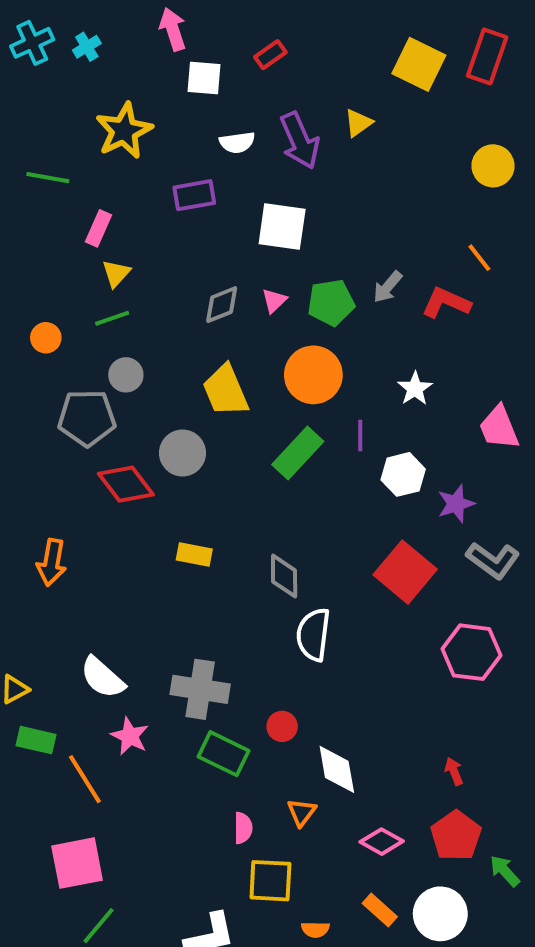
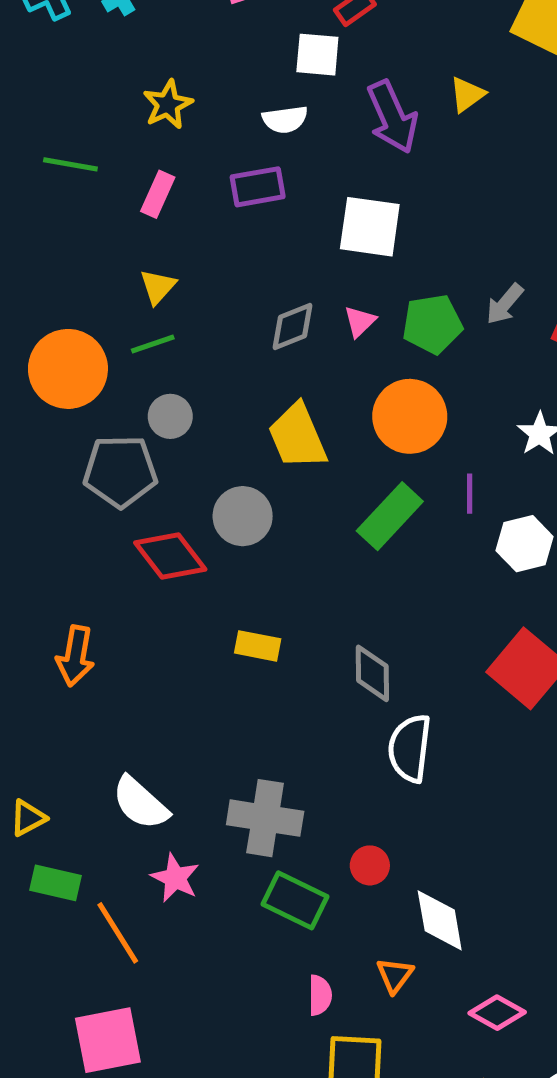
white square: (204, 78) -> (317, 55), moved
yellow star: (124, 131) -> (168, 104), size x0.7
white semicircle: (237, 142) -> (285, 119), moved
pink rectangle: (99, 228) -> (158, 194), moved
orange circle: (46, 338) -> (68, 369), size x2.0

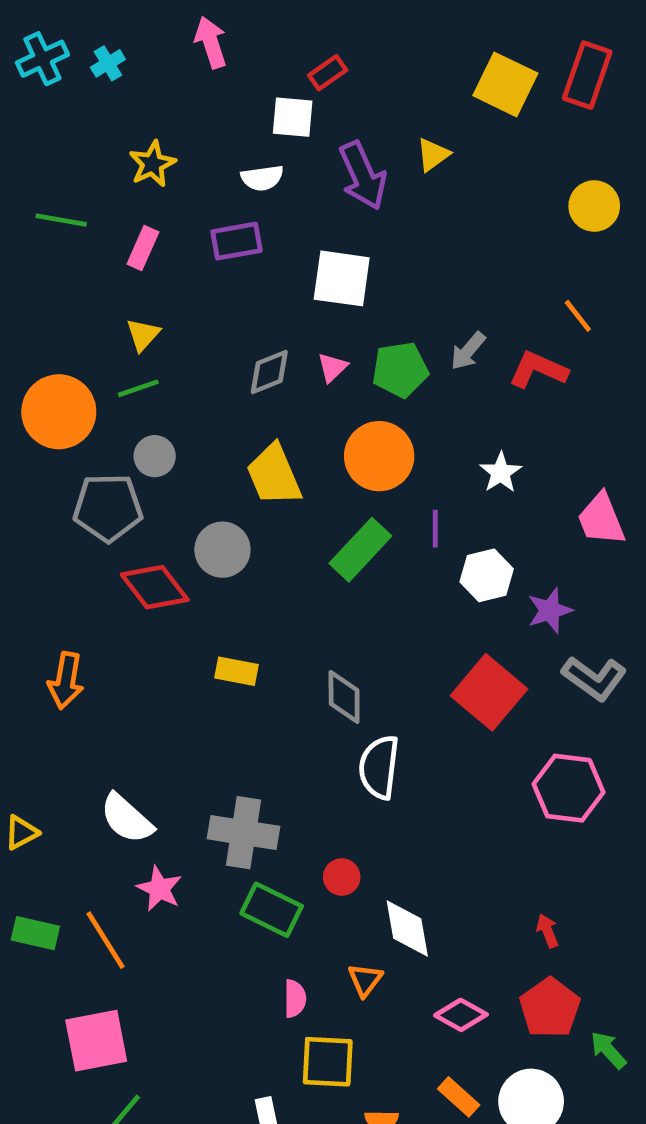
green rectangle: (55, 883) -> (35, 933), moved

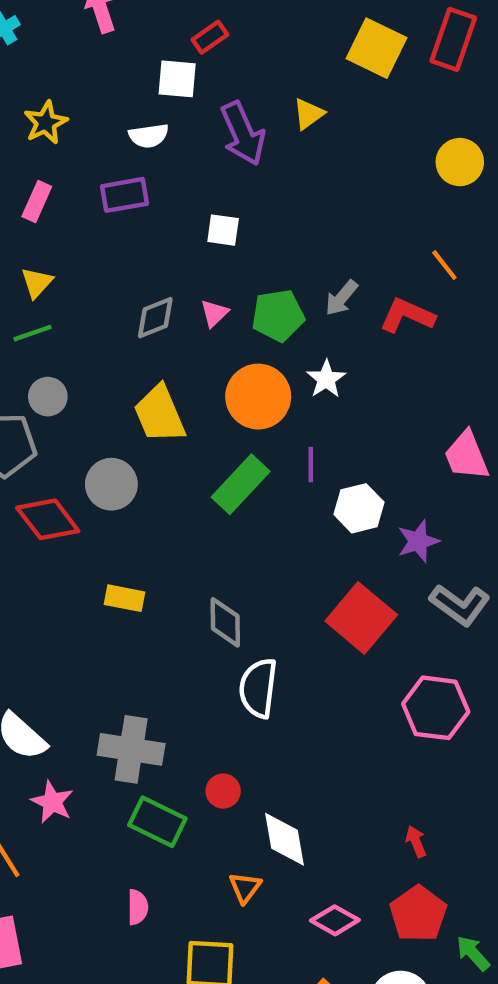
white square: (342, 278) -> (223, 230), size x0.6
white star: (501, 473) -> (326, 379), moved
pink semicircle: (295, 999) -> (138, 907), moved

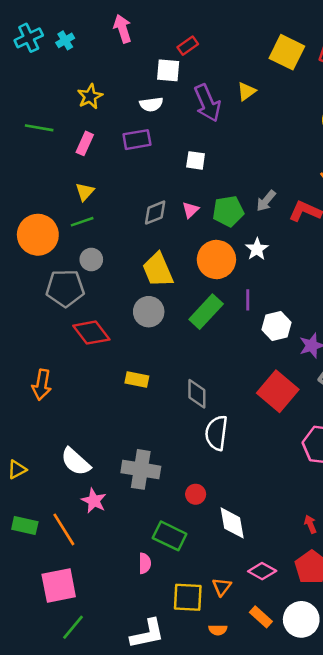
gray circle: (111, 484) -> (149, 312), moved
green rectangle: (157, 822) -> (170, 536), moved
orange triangle: (245, 887) -> (222, 587), moved

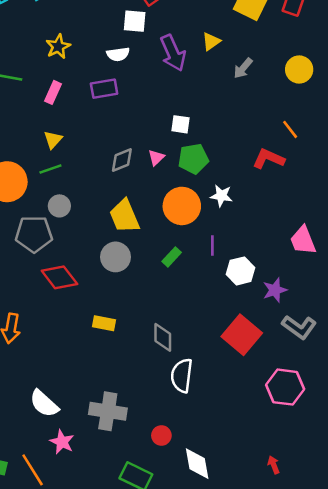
white square: (196, 160) -> (181, 124), moved
gray arrow: (266, 201) -> (243, 68), moved
white star: (257, 249) -> (221, 196), turned -30
green rectangle: (206, 312) -> (172, 257), size x0.6

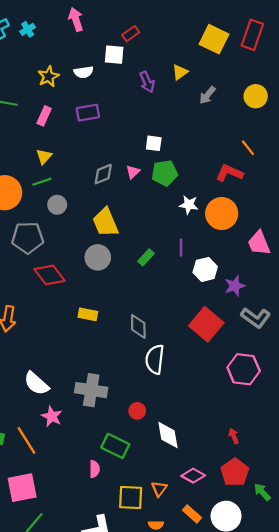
purple arrow: (173, 53) -> (147, 82), size x0.7
white semicircle: (118, 54) -> (84, 72), moved
gray circle: (59, 206) -> (57, 205), moved
orange circle: (182, 206) -> (222, 214), moved

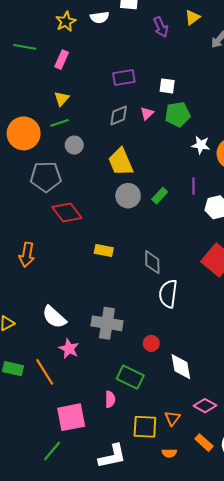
purple rectangle: (88, 113) -> (124, 78), moved
gray circle: (98, 257) -> (128, 196), moved
pink square: (22, 488) -> (71, 417), moved

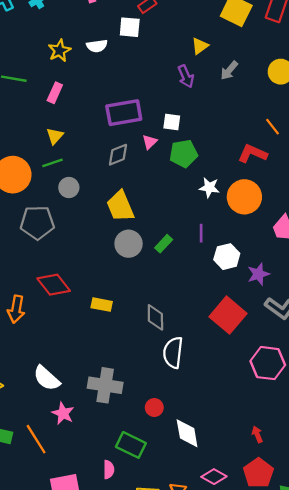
purple arrow: (161, 27) -> (186, 76), moved
purple rectangle: (124, 78) -> (124, 113), size x1.4
pink triangle: (147, 113) -> (150, 142), moved
red diamond: (67, 213) -> (54, 285), moved

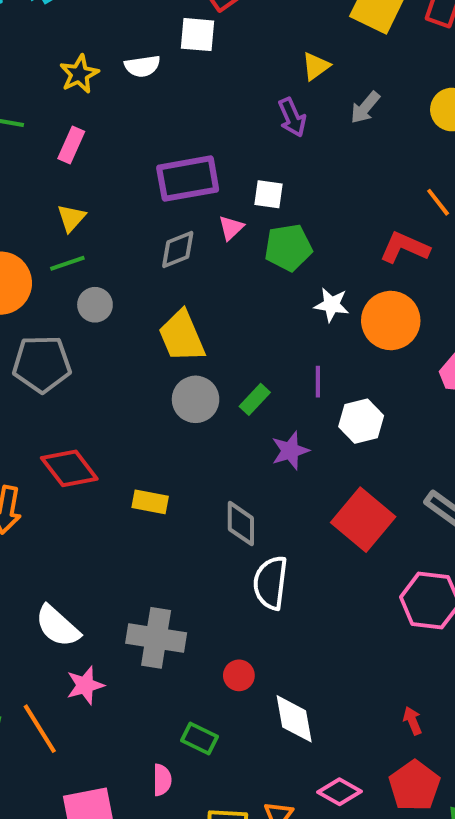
purple star: (258, 274) -> (290, 451), moved
pink star: (63, 413) -> (85, 685), turned 30
green rectangle: (131, 445) -> (199, 738), size x0.7

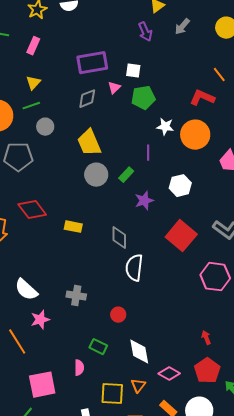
purple line: (318, 382) -> (148, 153), moved
gray cross: (156, 638) -> (76, 296), size x0.7
white diamond: (294, 719) -> (139, 352), moved

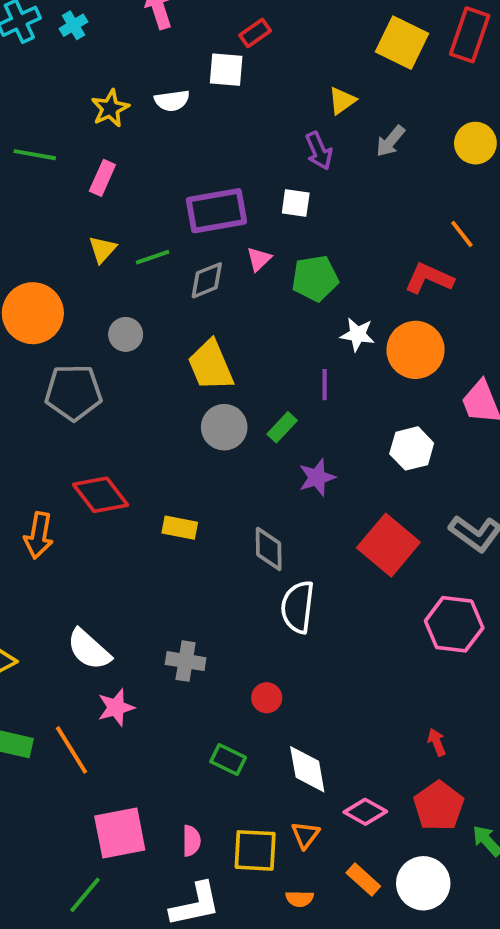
white square: (133, 71) -> (296, 203), moved
green line: (31, 106) -> (153, 257), moved
white hexagon: (180, 186) -> (412, 448), moved
pink semicircle: (79, 368) -> (191, 841), moved

